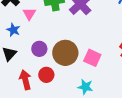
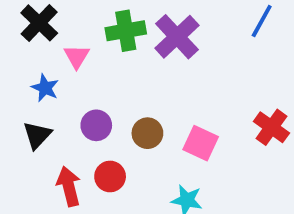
brown circle: (65, 53) -> (147, 133), size x0.6

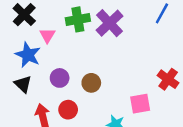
blue star: (45, 88) -> (28, 55), size x1.5
black triangle: (37, 135) -> (23, 84), turned -30
pink square: (201, 143) -> (140, 104), moved, turned -35

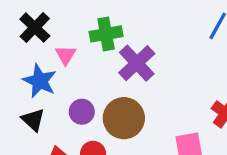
purple cross: (110, 23) -> (137, 63), moved
brown circle: (91, 83) -> (124, 118), size x1.6

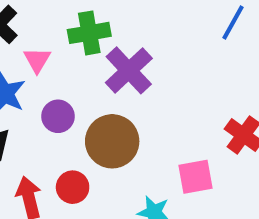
purple circle: (82, 112) -> (58, 116), moved

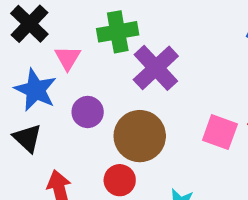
pink square: (196, 177) -> (220, 132), moved, turned 30
red circle: (73, 187) -> (120, 180), moved

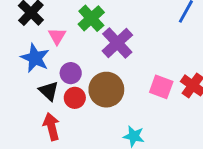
green cross: (118, 32) -> (91, 18), turned -32
black triangle: (27, 138) -> (49, 91), moved
red circle: (120, 180) -> (75, 98), moved

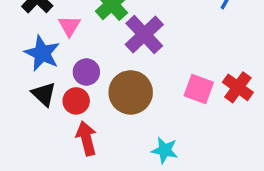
black triangle: (49, 91) -> (44, 94), moved
red circle: (75, 98) -> (76, 101), moved
red arrow: (51, 127) -> (86, 138), moved

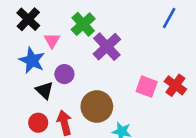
brown circle: (131, 92) -> (97, 106), moved
black triangle: (44, 94) -> (44, 90), moved
red circle: (76, 101) -> (38, 123), moved

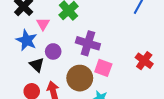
purple cross: (107, 47) -> (88, 43), moved, turned -30
pink square: (147, 87) -> (103, 68), moved

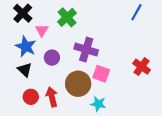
black triangle: (37, 65) -> (25, 70), moved

